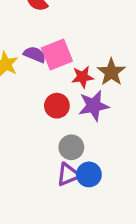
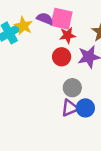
pink square: (57, 55) -> (62, 19), turned 35
red star: (83, 77) -> (68, 35), moved

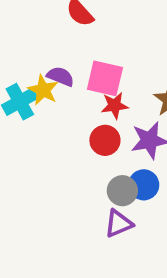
purple semicircle: (45, 19) -> (60, 76), moved
blue circle: (85, 108) -> (144, 185), moved

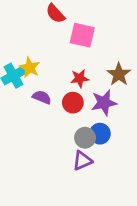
purple semicircle: (60, 76) -> (42, 97), moved
pink square: (105, 78) -> (82, 35), moved

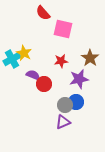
red circle: (73, 103) -> (44, 84), moved

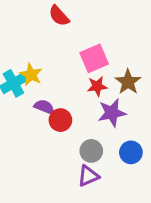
pink square: (63, 29) -> (94, 58), moved, turned -36
red star: (61, 61) -> (97, 86), moved
blue circle: (76, 102) -> (131, 152), moved

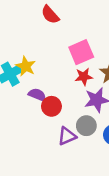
gray circle: (91, 151) -> (86, 126), moved
purple triangle: (88, 176) -> (67, 136), moved

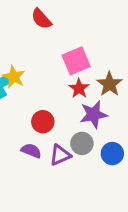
red star: (84, 77) -> (79, 88), turned -30
purple semicircle: (37, 95) -> (31, 151), moved

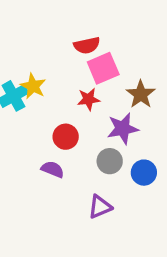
red semicircle: (41, 19) -> (87, 45), moved, turned -60
red star: (79, 88) -> (88, 99), moved, turned 30
purple triangle: (60, 155) -> (100, 207), moved

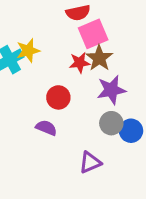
yellow star: (33, 86) -> (28, 51), turned 30
brown star: (141, 94) -> (99, 58), moved
gray circle: (110, 161) -> (111, 123), moved

